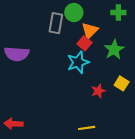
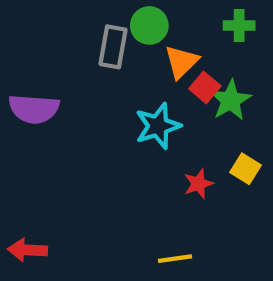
red square: (84, 43) -> (205, 87), moved

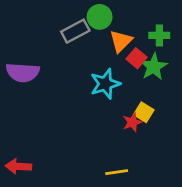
green cross: (239, 25) -> (159, 35), moved
gray rectangle: (113, 47) -> (75, 31), turned 52
yellow square: (246, 169) -> (144, 112), moved

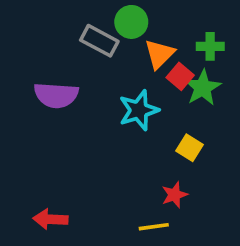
gray rectangle: (75, 31) -> (99, 41), turned 56
purple semicircle: (23, 72) -> (56, 95), moved
red star: (132, 122) -> (174, 195), moved
red arrow: (18, 166) -> (50, 219), moved

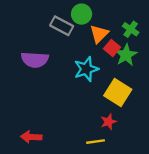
green cross: (210, 46) -> (131, 29), turned 35
yellow square: (190, 148) -> (118, 92), size x1.6

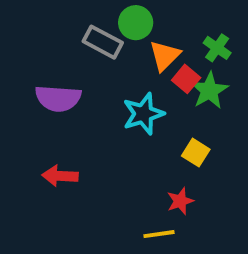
yellow square: (118, 92) -> (196, 153), size x0.6
red arrow: (31, 137) -> (60, 176), moved

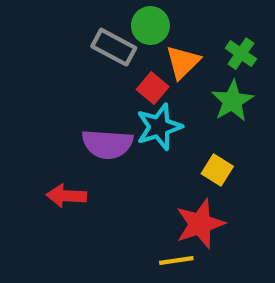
red square: (186, 79) -> (153, 88), moved
purple semicircle: (58, 98) -> (107, 144), moved
red star: (180, 201) -> (200, 224), size x1.6

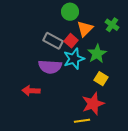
gray rectangle: (114, 47) -> (53, 41), moved
green star: (232, 101) -> (97, 54), moved

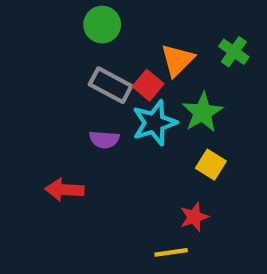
green circle: (70, 12) -> (102, 25), moved
purple semicircle: (50, 67) -> (104, 140), size x0.6
red star: (93, 104) -> (194, 217), size x0.6

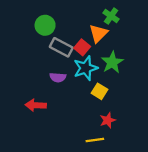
green circle: (102, 25) -> (45, 25), moved
green cross: (234, 52) -> (111, 16), moved
yellow square: (211, 165) -> (99, 91), moved

